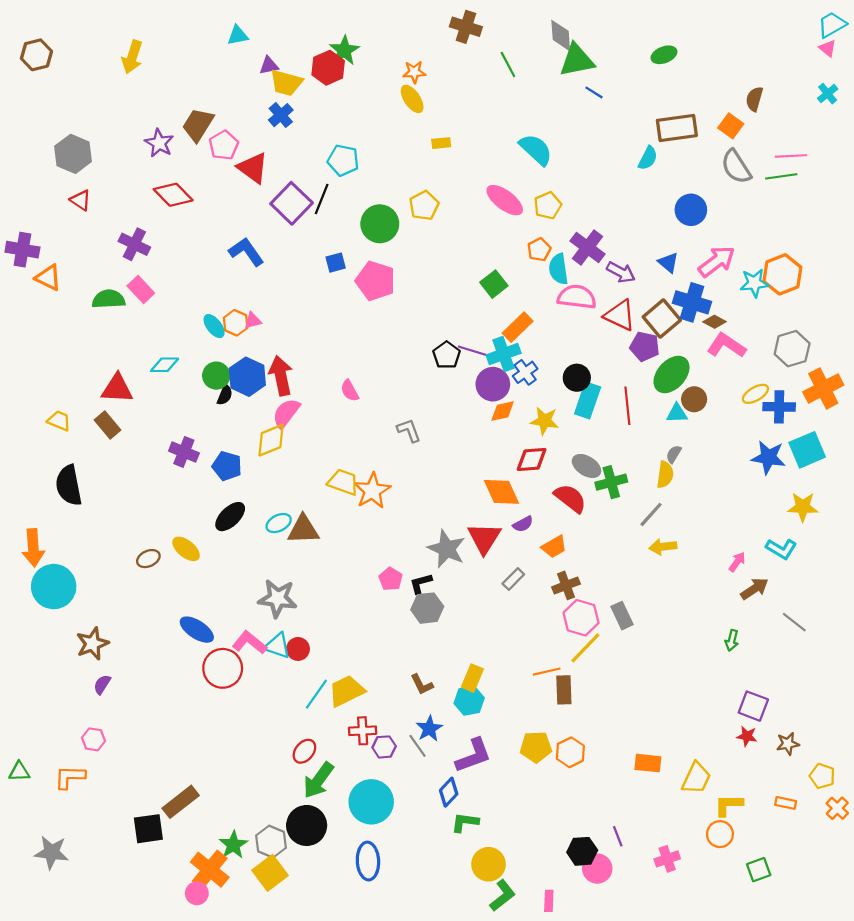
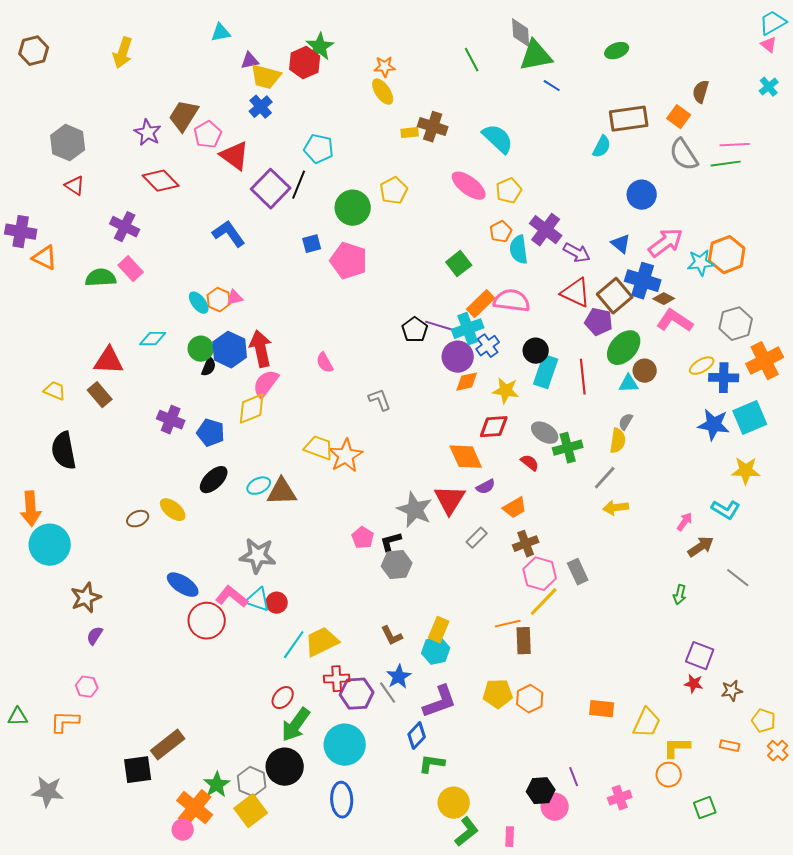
brown cross: (466, 27) -> (433, 127), moved
pink semicircle: (577, 297) -> (512, 301), moved
red semicircle: (570, 498) -> (530, 463), size x0.6
purple hexagon: (384, 747) -> (357, 694), size x1.5

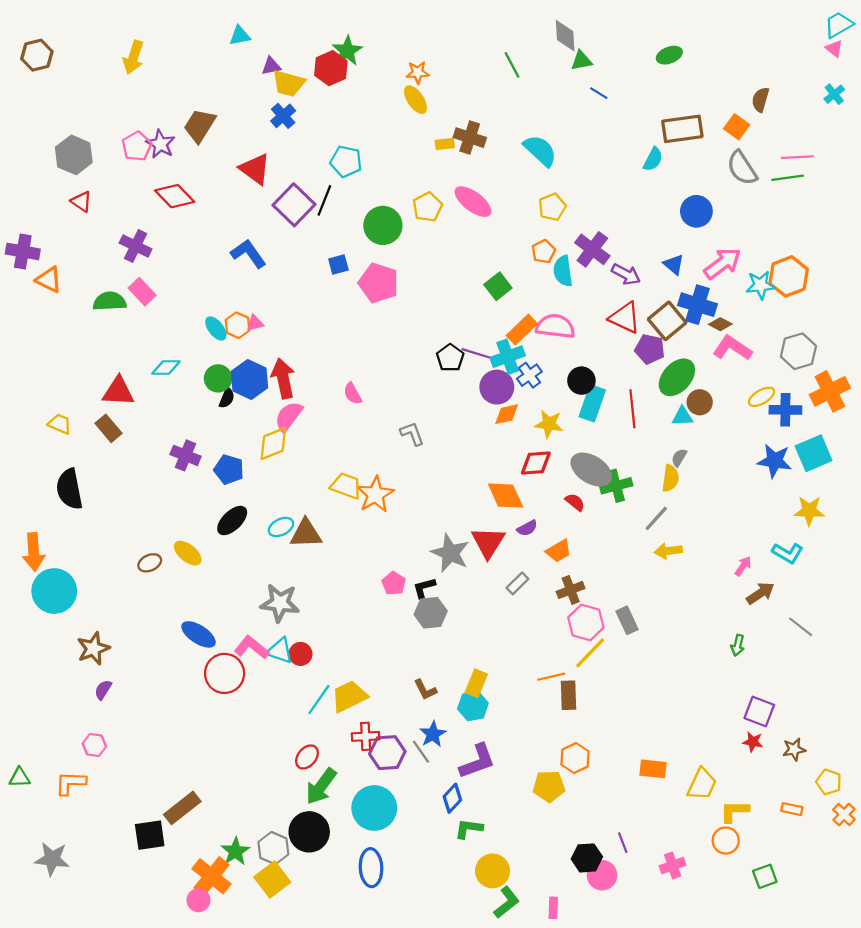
green triangle: (536, 56) -> (581, 61), size x0.6
pink pentagon: (208, 135) -> (137, 146), moved
pink ellipse: (469, 186) -> (473, 202), moved
gray ellipse: (545, 433) -> (591, 470), size x1.4
yellow pentagon: (498, 694) -> (549, 786), moved

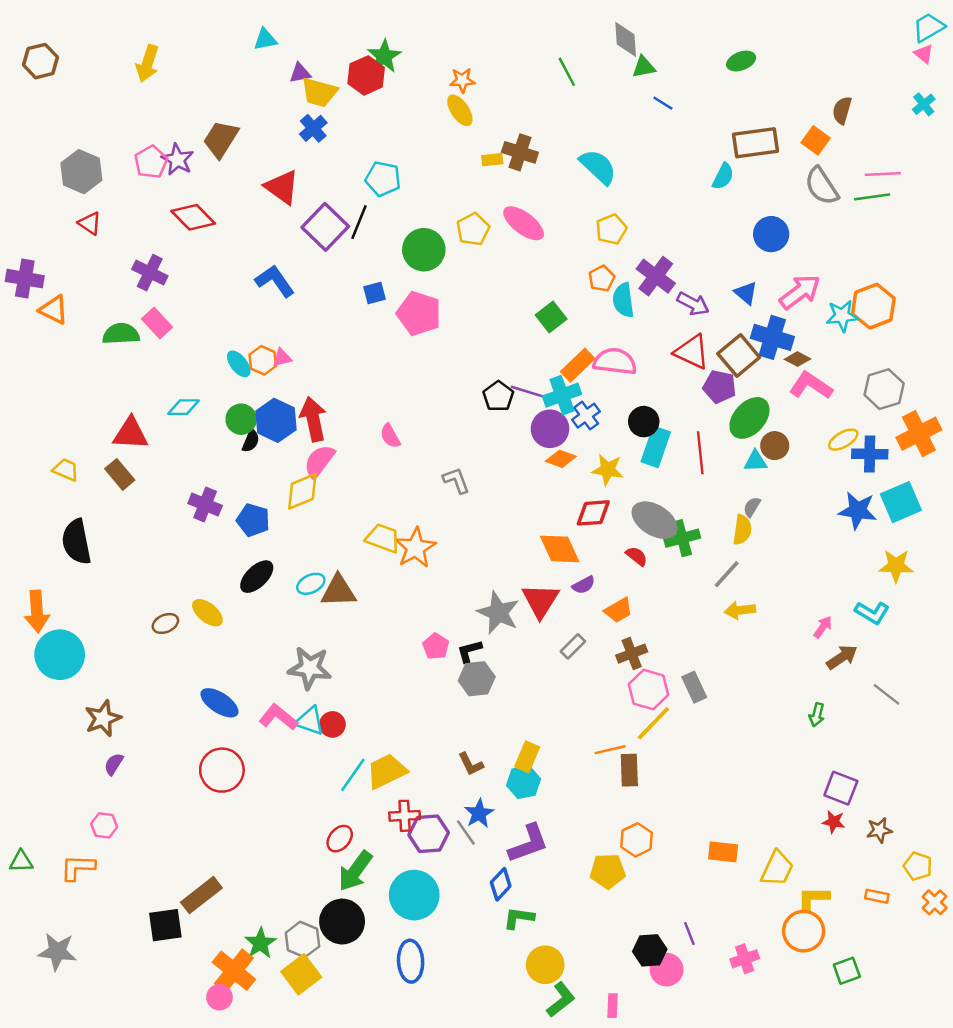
orange diamond: (507, 414) -> (561, 459), turned 32
red circle: (225, 673) -> (222, 770), moved
orange circle: (726, 841) -> (804, 931), size x1.4

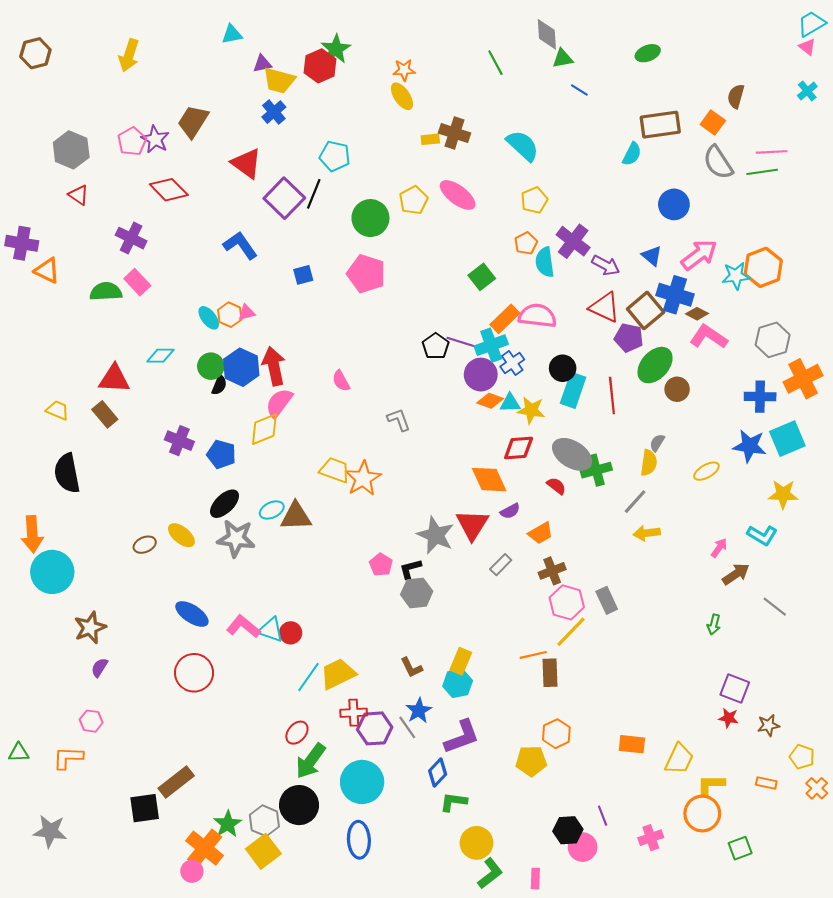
blue square: (375, 293) -> (303, 275), moved
yellow ellipse: (843, 440) -> (706, 471), moved
cyan triangle: (755, 461) -> (510, 403), moved
gray star: (310, 668) -> (236, 538), moved

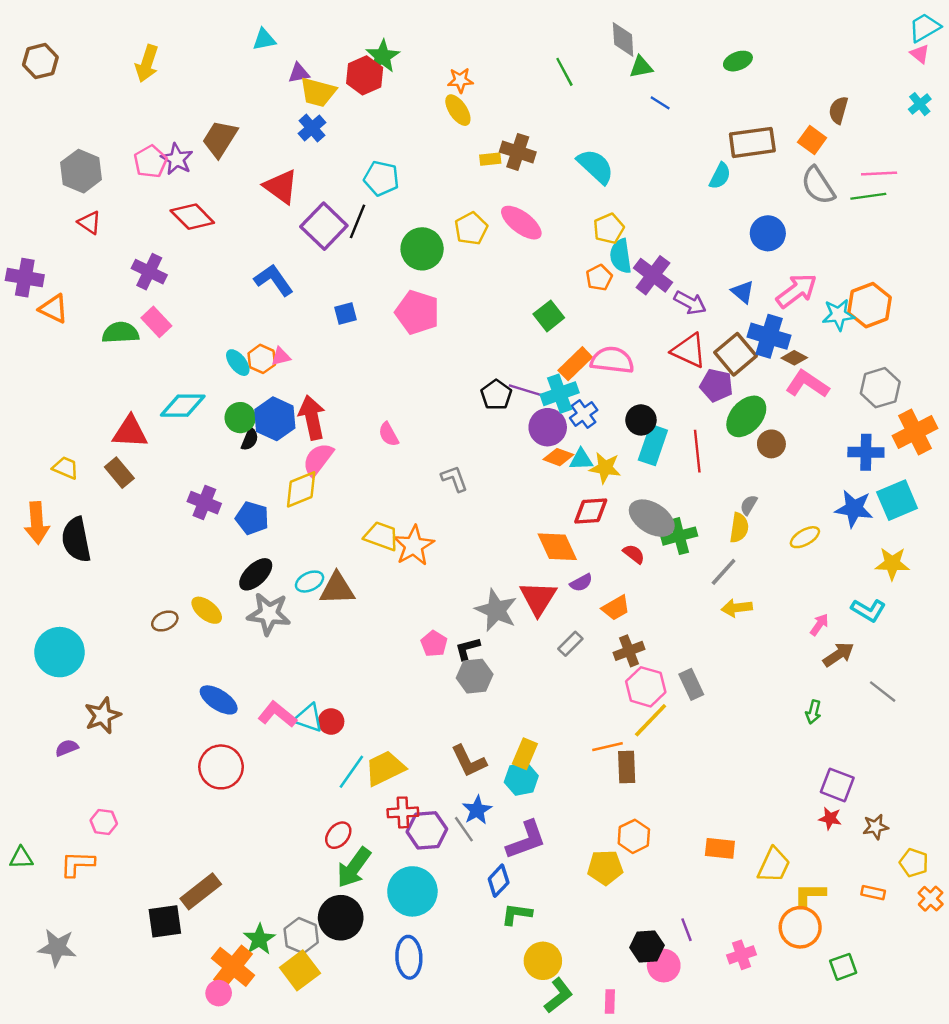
cyan semicircle: (545, 262) -> (621, 256), moved
cyan diamond: (160, 356) -> (183, 406), size x1.4
orange arrow: (32, 534) -> (37, 523), moved
purple semicircle: (100, 668) -> (67, 748), moved, turned 36
brown L-shape: (411, 668) -> (469, 761), size x1.4

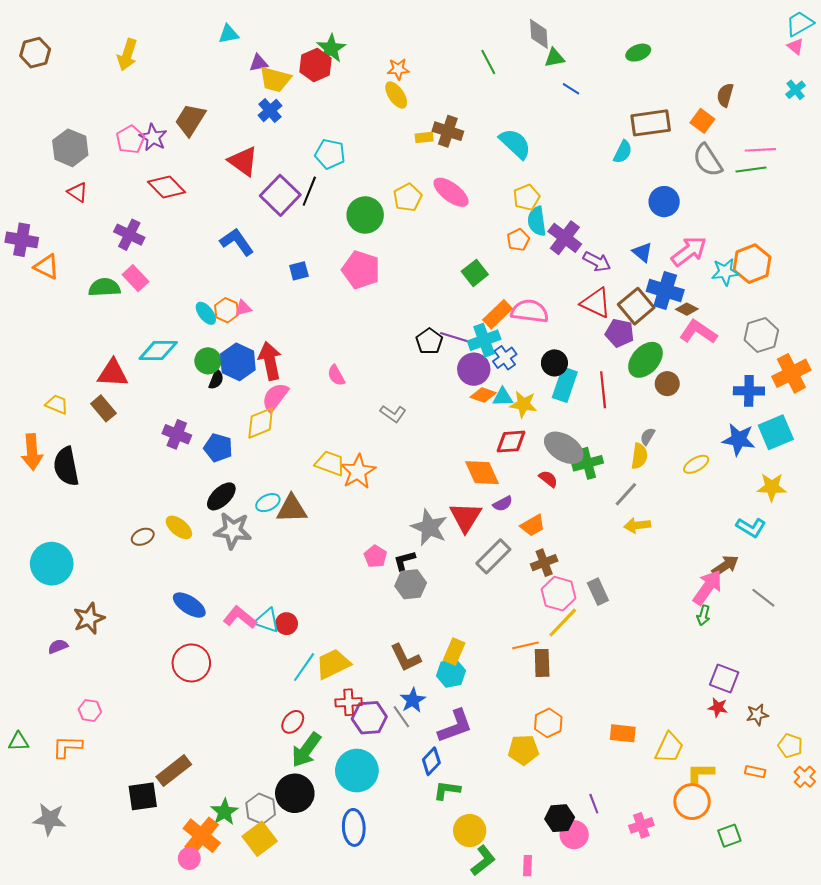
gray L-shape: (454, 479) -> (393, 414), turned 145
pink arrow: (819, 625) -> (708, 587), moved, size x1.8
gray rectangle: (570, 644) -> (493, 556), size x1.6

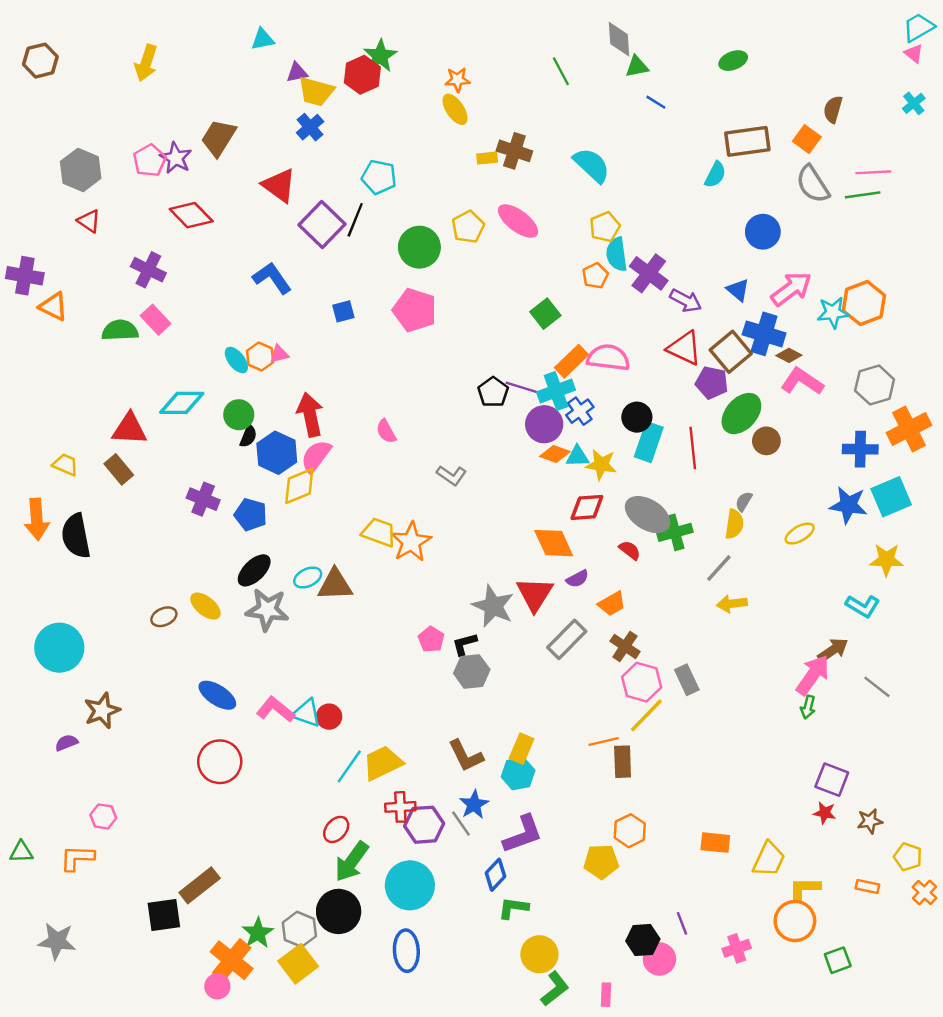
blue hexagon: (238, 362) -> (277, 453), moved
brown cross: (544, 563) -> (625, 646), turned -35

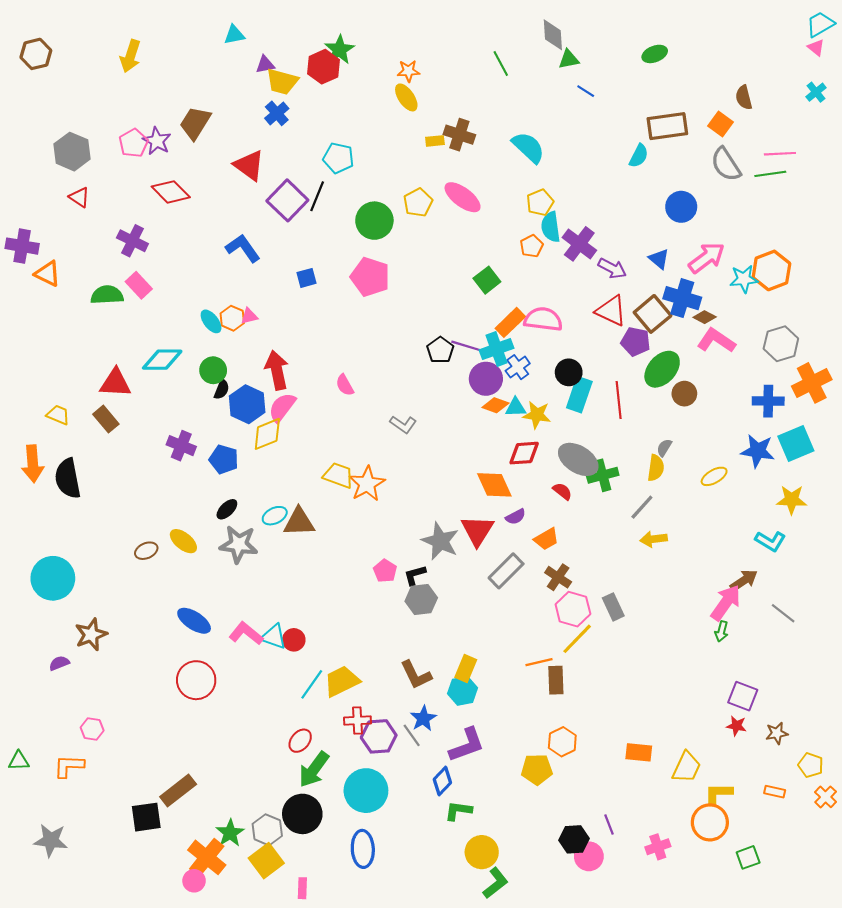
brown semicircle: (833, 109) -> (744, 97), turned -30
black ellipse: (254, 570) -> (227, 509), size x0.7
pink rectangle: (606, 995) -> (302, 888), moved

